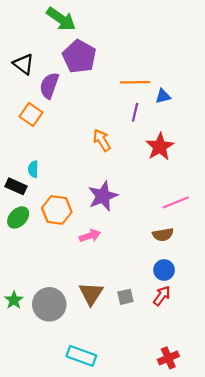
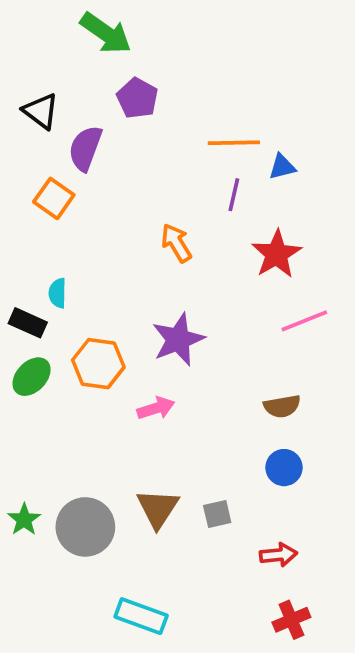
purple pentagon: (79, 57) -> (137, 98), size x0.7
pink line: (176, 202) -> (304, 321), moved
red arrow: (162, 296) -> (278, 555), moved, turned 48

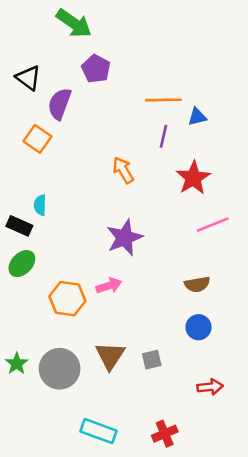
orange hexagon: (98, 364) -> (67, 299), moved
red arrow: (278, 555) -> (210, 387), moved
red cross: (291, 620) -> (165, 434), moved

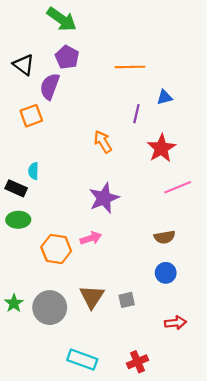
purple pentagon: (96, 69) -> (67, 57), moved
orange line: (163, 100) -> (130, 67), moved
orange square: (37, 139) -> (31, 116), turned 35
green ellipse: (22, 264) -> (18, 220), turned 45

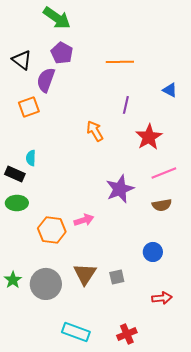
blue triangle: (165, 97) -> (170, 90), moved, turned 42
purple star: (104, 198) -> (120, 189), moved
brown semicircle: (165, 237) -> (162, 205), moved

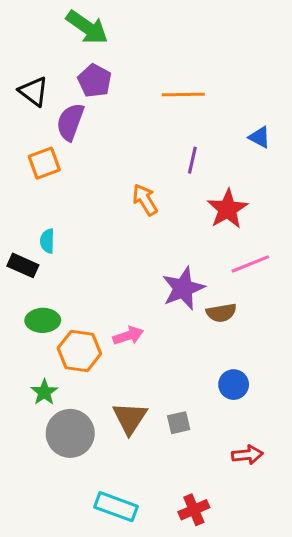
green ellipse: (17, 203) -> (43, 320), moved
brown semicircle: (162, 205) -> (221, 313), moved
green star: (13, 280) -> (44, 392), moved

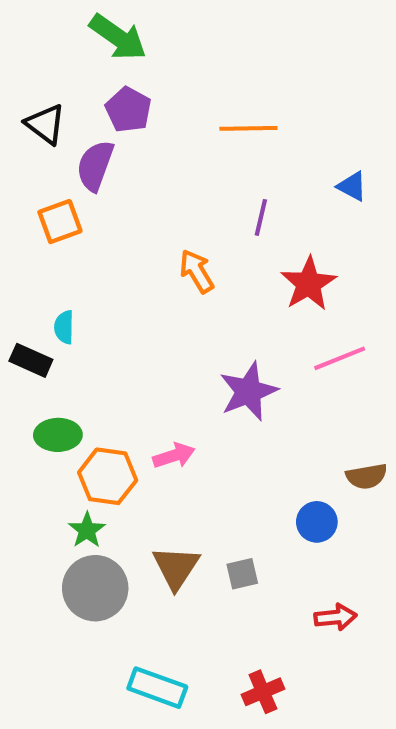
brown semicircle: (221, 313) -> (367, 476), moved
green star: (44, 392) -> (87, 530), moved

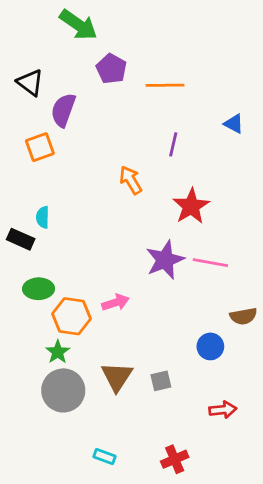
purple pentagon: (128, 110) -> (111, 69), moved
red star: (309, 284) -> (191, 206), moved
pink line: (340, 358) -> (210, 263), moved, turned 32
cyan rectangle: (157, 688) -> (104, 456), size x0.6

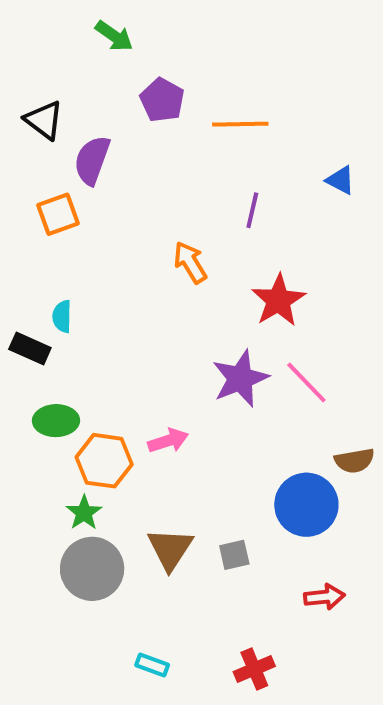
green arrow: (78, 25) -> (114, 36), size x0.7
pink line: (210, 263) -> (306, 383), turned 36
blue circle: (210, 346) -> (306, 505), size x1.6

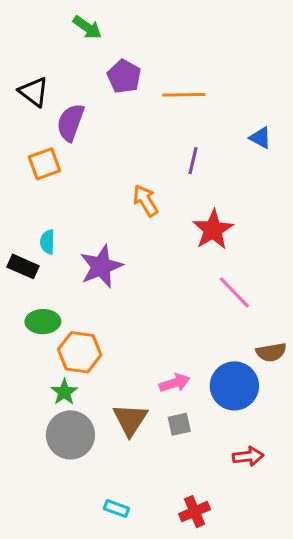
purple star: (240, 379) -> (101, 266), moved
pink arrow: (168, 441) -> (175, 383), moved

